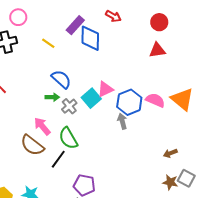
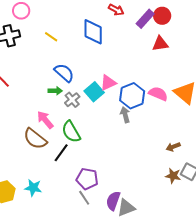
purple rectangle: (75, 25) -> (145, 19), moved

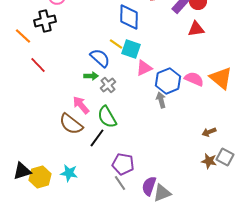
yellow line: (51, 37) -> (116, 44), moved
cyan square: (94, 92) -> (131, 49), moved, turned -30

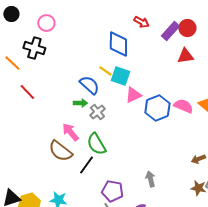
black cross: (45, 21) -> (34, 48), turned 30
gray arrow: (161, 100) -> (150, 179), moved

